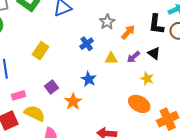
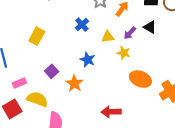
yellow star: (147, 79) -> (124, 53), moved

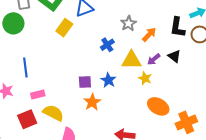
yellow rectangle: (37, 36) -> (64, 28), moved
yellow triangle: (108, 37) -> (131, 60), size x1.5
purple square: (52, 71) -> (85, 82), moved, turned 32

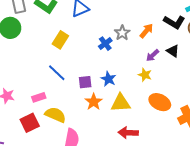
gray star: (128, 23) -> (122, 33), moved
black L-shape: (177, 27) -> (174, 22), turned -65
yellow rectangle: (64, 28) -> (60, 40), moved
yellow triangle: (131, 60) -> (121, 103), moved
blue line: (25, 68) -> (57, 73), moved, turned -36

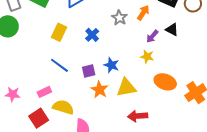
blue cross: (105, 44) -> (92, 35), moved

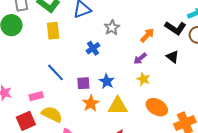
gray star: (119, 18) -> (112, 28), moved
yellow rectangle: (59, 32) -> (53, 31), moved, turned -42
purple arrow: (152, 36) -> (140, 58), moved

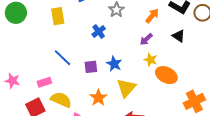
orange star: (91, 103) -> (98, 98), moved
yellow triangle: (118, 106) -> (126, 88), turned -45
orange ellipse: (157, 107) -> (166, 75), moved

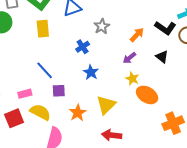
blue star: (114, 64) -> (91, 72), moved
purple square: (91, 67) -> (59, 91), moved

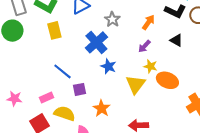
blue cross: (83, 47) -> (96, 42), size x1.6
yellow triangle: (106, 105) -> (135, 84), moved

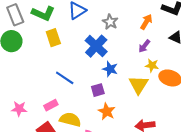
purple square: (79, 89) -> (98, 90), moved

